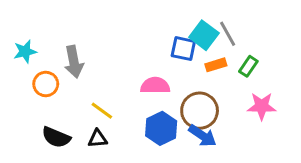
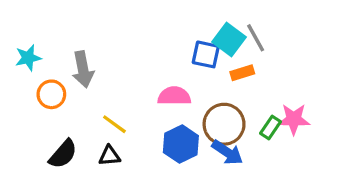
green rectangle: (248, 66) -> (271, 128), moved
black semicircle: (56, 137) -> (63, 154), turned -72

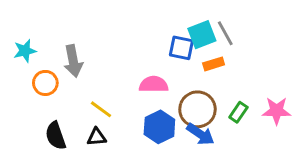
cyan square: (229, 40) -> (202, 35), turned 32
pink star: (294, 119) -> (277, 111), moved
black semicircle: (63, 154) -> (56, 136), turned 120

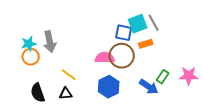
cyan star: (25, 51) -> (29, 44), moved
brown circle: (197, 109) -> (122, 56), moved
blue arrow: (200, 134) -> (149, 87), moved

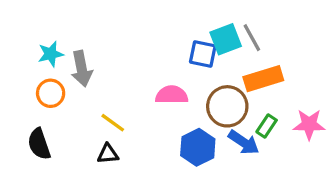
cyan star: (29, 44) -> (51, 54), moved
orange rectangle: (146, 44) -> (263, 79), moved, size x1.6
brown circle: (122, 56) -> (227, 106), moved
blue hexagon: (109, 87) -> (198, 147), moved
black semicircle: (38, 93) -> (39, 144), moved

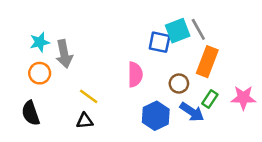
orange rectangle: (263, 79) -> (207, 62), turned -52
pink semicircle: (172, 95) -> (135, 74), turned 90
brown circle: (227, 106) -> (179, 83), size x0.6

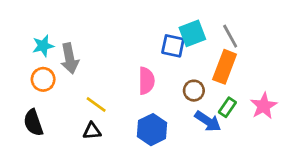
gray line: (198, 29) -> (230, 36), moved
pink star: (243, 98) -> (264, 106), turned -30
blue hexagon: (156, 116) -> (152, 130), moved

